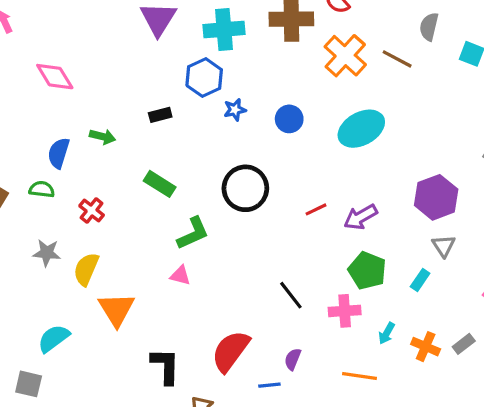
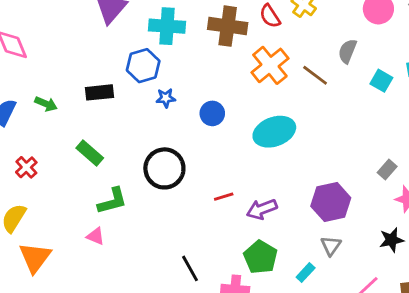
black rectangle: (160, 115) -> (99, 92), size x1.4

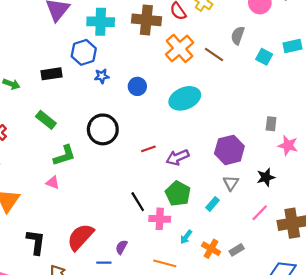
gray rectangle: (387, 169) -> (271, 124), turned -32
black star: (391, 240) -> (266, 177), moved
black line: (190, 268) -> (138, 202), moved

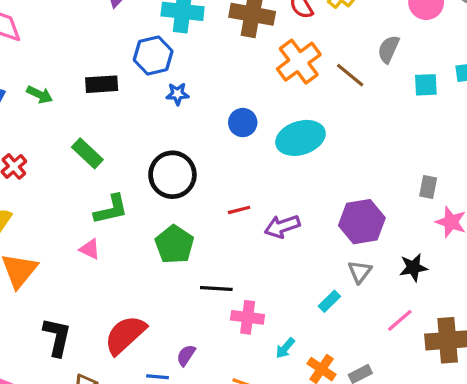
cyan square: (264, 57) -> (426, 85), turned -35
blue circle: (137, 86) -> (243, 123), moved
green pentagon: (178, 194) -> (174, 245), moved
black line: (138, 202) -> (216, 288), turned -60

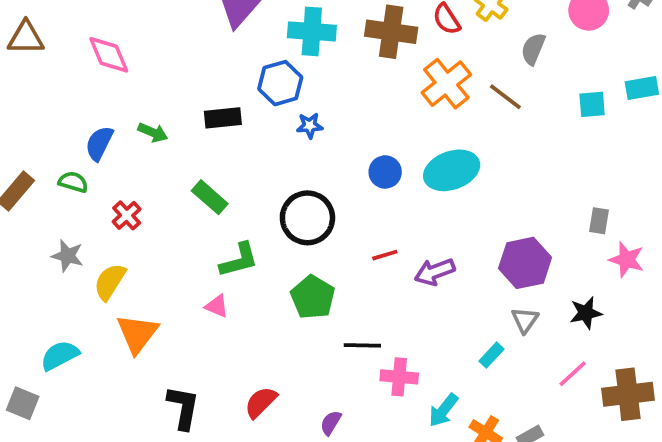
gray semicircle: (388, 49) -> (533, 49), moved
blue circle: (243, 123) -> (385, 172), moved
red semicircle: (125, 335) -> (261, 402), size x0.7
cyan arrow: (285, 348) -> (443, 410), size x1.4

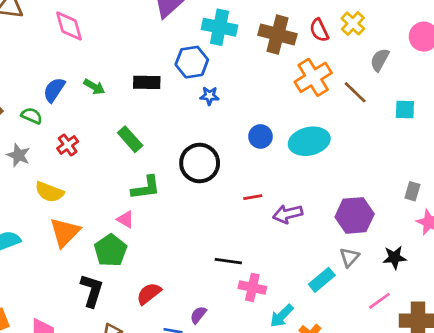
cyan square: (592, 104) -> (405, 110), moved
gray star: (67, 256) -> (18, 155), moved
yellow semicircle: (110, 282) -> (49, 192), turned -108
green pentagon: (313, 297) -> (111, 250), moved
cyan rectangle: (492, 355) -> (322, 280), size x1.4

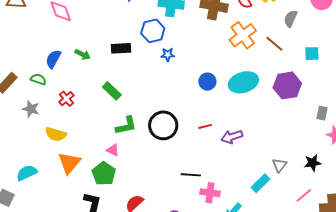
black circle: (200, 163) -> (163, 125), moved
purple hexagon: (355, 215) -> (287, 85), moved

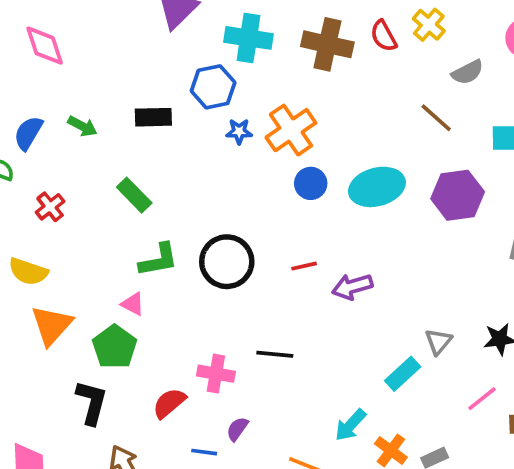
gray semicircle: (291, 19) -> (468, 72), turned -144
orange cross: (243, 35) -> (291, 130), moved
pink cross: (210, 193) -> (216, 374), moved

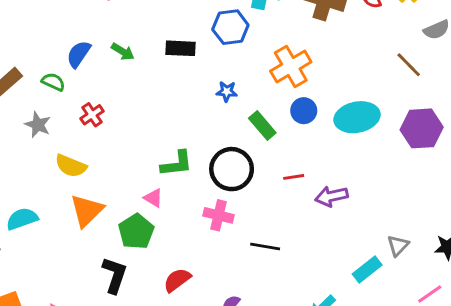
blue star: (239, 131) -> (227, 91), moved
green rectangle: (134, 195) -> (262, 125), moved
pink cross: (216, 374) -> (219, 215), moved

